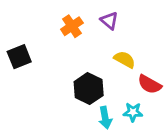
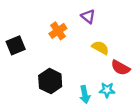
orange cross: (72, 26) -> (58, 31), moved
black hexagon: (89, 89) -> (50, 81), moved

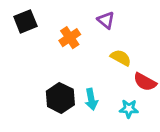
black square: (16, 45) -> (25, 21), moved
cyan arrow: (85, 94) -> (91, 99), moved

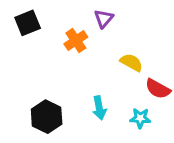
purple triangle: (106, 20) -> (104, 19), moved, turned 30
black hexagon: (60, 98) -> (47, 117), moved

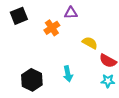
purple triangle: (104, 19) -> (71, 13), turned 48
cyan star: (140, 118) -> (108, 81), moved

